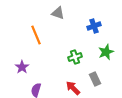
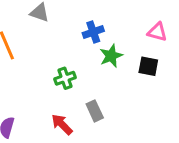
green star: (106, 52) -> (111, 56), moved

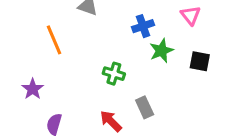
pink triangle: (157, 32) -> (191, 15), moved, turned 36
green cross: (65, 78) -> (114, 74), turned 36

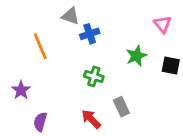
blue cross: (143, 26) -> (90, 34), moved

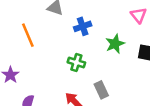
blue cross: (90, 34) -> (83, 26), moved

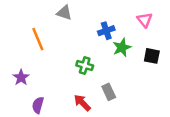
blue cross: (83, 26) -> (106, 31), moved

